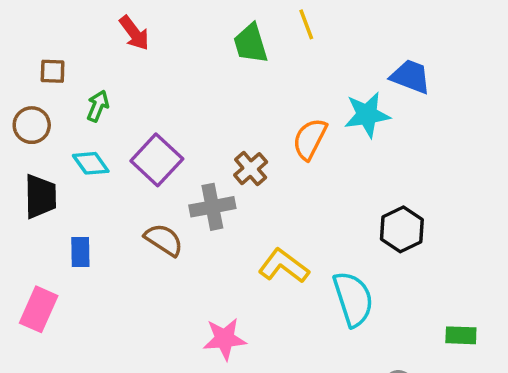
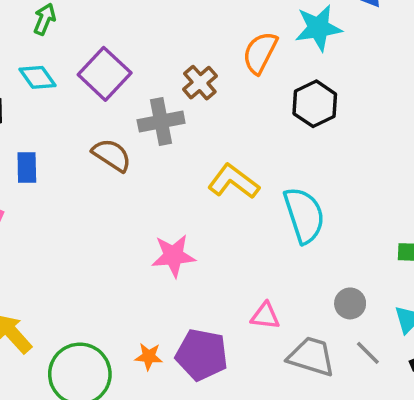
black hexagon: (402, 229) -> (315, 104), moved

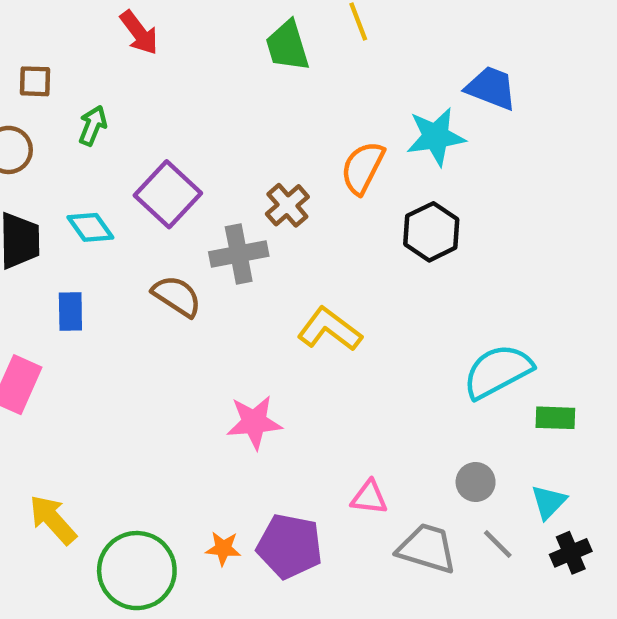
cyan diamond: (37, 77) -> (90, 227), moved
cyan semicircle: (304, 215) -> (498, 371), moved, turned -100

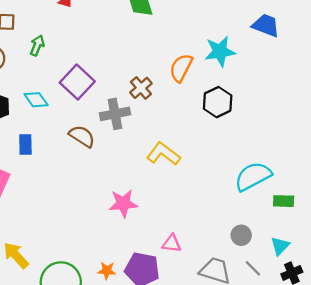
blue trapezoid: (491, 88) -> (266, 25), moved
pink triangle: (369, 497) -> (172, 244), moved

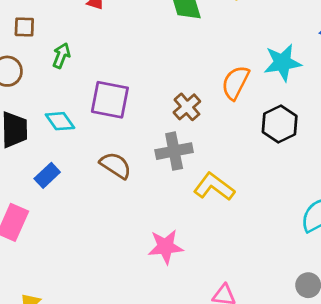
purple square: (77, 82) -> (110, 100), turned -32
gray cross: (115, 114) -> (174, 151), moved
blue rectangle: (25, 144) -> (47, 175), turned 48

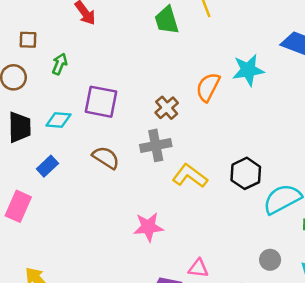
cyan diamond: (60, 121) -> (58, 120), turned -50
black hexagon: (280, 124) -> (246, 173), moved

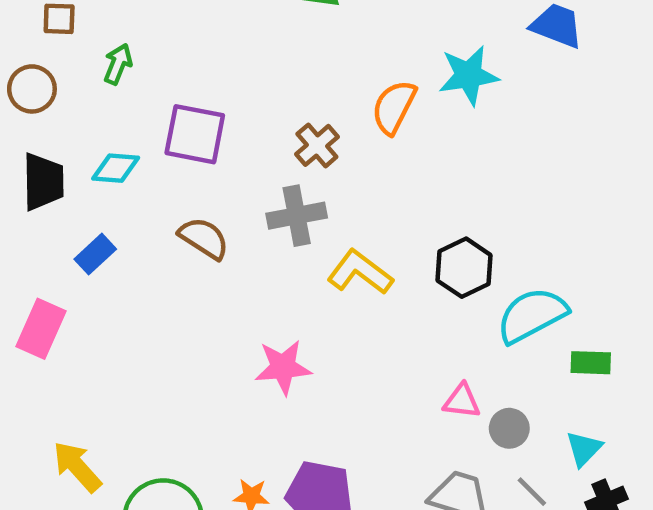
pink triangle: (198, 268) -> (462, 401), moved

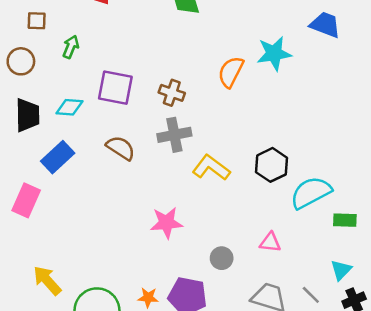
brown cross: (317, 145) -> (172, 93), moved, turned -30
blue rectangle: (95, 254) -> (58, 157), size x1.4
gray circle: (509, 428) -> (222, 258), moved

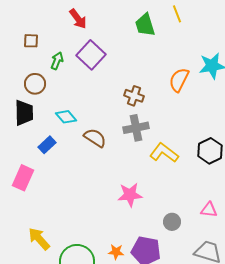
brown circle: (21, 61) -> (35, 84), moved
purple square: (115, 88) -> (91, 55), moved, turned 32
cyan diamond: (69, 107) -> (66, 117), moved, turned 45
blue rectangle: (58, 157) -> (47, 145), size x0.7

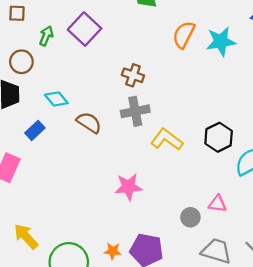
orange semicircle: (179, 80) -> (184, 35), moved
gray circle: (172, 222) -> (190, 217), moved

